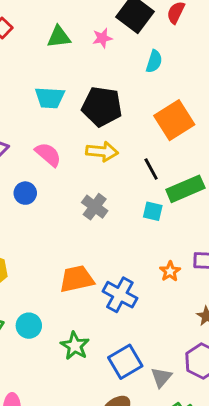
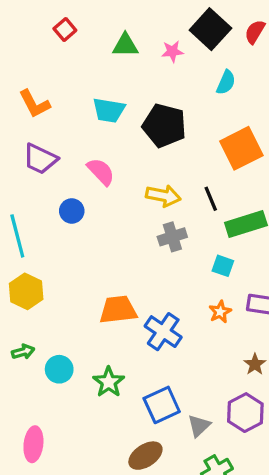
yellow arrow: (102, 152) -> (163, 196), moved
gray cross: (95, 207) -> (172, 237), moved, turned 30
cyan square: (153, 211) -> (223, 266), moved
cyan circle: (29, 326) -> (59, 369), moved

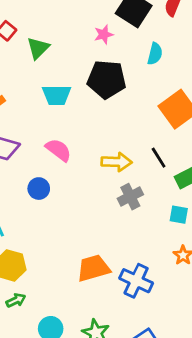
green triangle: (125, 45) -> (38, 48), moved, turned -35
black pentagon: (164, 126) -> (107, 79), moved
green arrow: (23, 352) -> (16, 300), moved

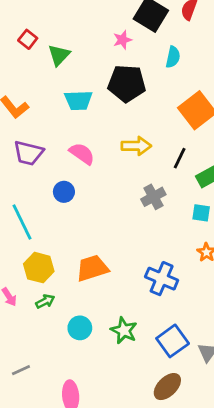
black line: (159, 158) -> (180, 158), turned 60
yellow arrow: (117, 162) -> (136, 146), moved
orange trapezoid: (94, 268) -> (92, 268), moved

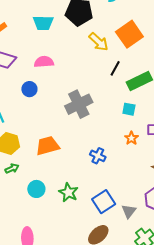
yellow arrow: (136, 146) -> (99, 42), moved, turned 40
pink semicircle: (82, 154) -> (44, 62), turned -42
gray cross: (153, 197) -> (79, 104), moved, size x1.5
blue cross: (162, 279) -> (98, 156), size x0.7

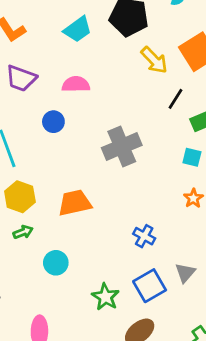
cyan trapezoid: (43, 23) -> (78, 29), turned -40
blue cross: (98, 156) -> (144, 236), moved
green star: (68, 192) -> (105, 297), moved
gray triangle: (129, 211) -> (185, 273), moved

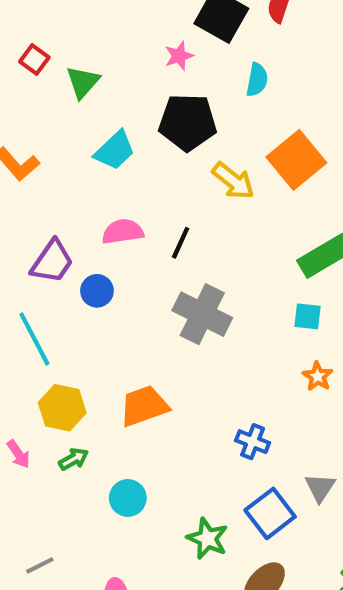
purple trapezoid: (21, 78) -> (52, 262), moved, turned -68
black line: (176, 99) -> (181, 243), moved
gray cross: (122, 146) -> (202, 314), turned -33

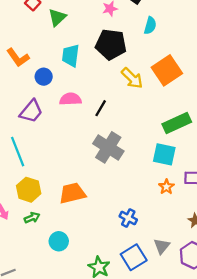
cyan trapezoid: (115, 150) -> (71, 55), turned 135
blue circle: (97, 291) -> (44, 77), moved
cyan square: (308, 316) -> (164, 154), size x1.5

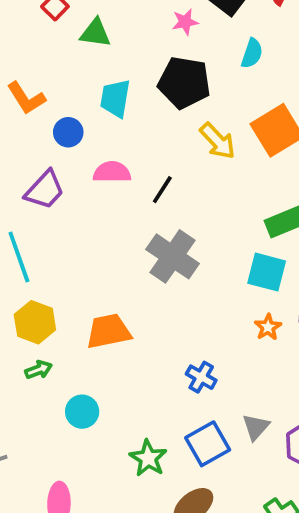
green triangle: (57, 17) -> (95, 33), turned 48

